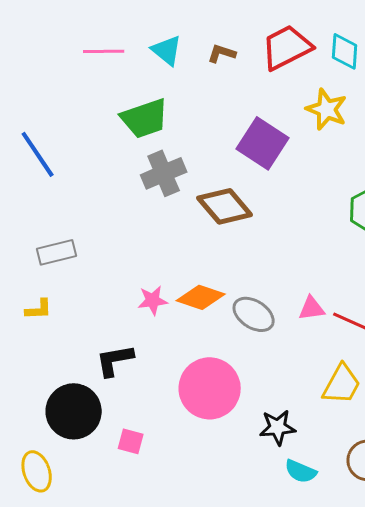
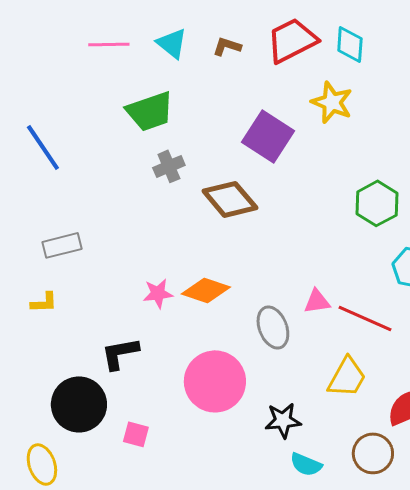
gray cross: (164, 173) -> (169, 166), size x0.7
gray ellipse: (254, 314) -> (273, 327), moved, turned 36

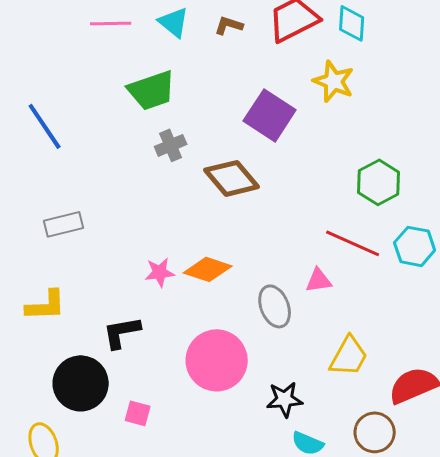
yellow L-shape: (44, 302) -> (46, 305), moved, size x1.5
red line: (365, 318) -> (353, 243), moved

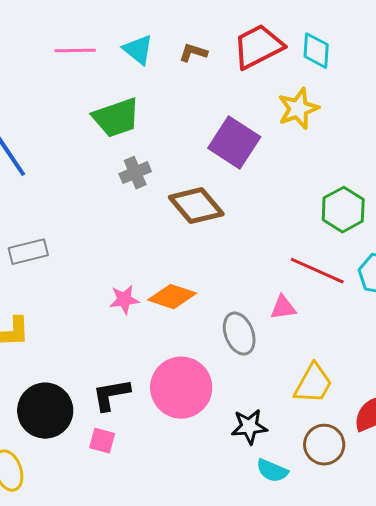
yellow star: (334, 81) -> (298, 109), turned 30
black L-shape: (122, 332) -> (111, 395), moved
brown circle: (375, 432) -> (324, 445), moved

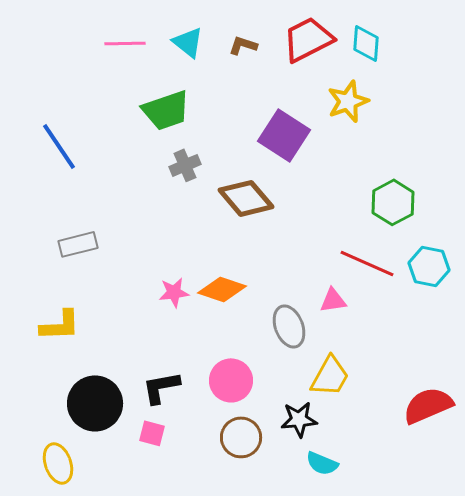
yellow trapezoid: (313, 384) -> (330, 376), moved
pink circle: (181, 388) -> (231, 380), size x0.7
brown circle: (324, 445) -> (241, 437), moved

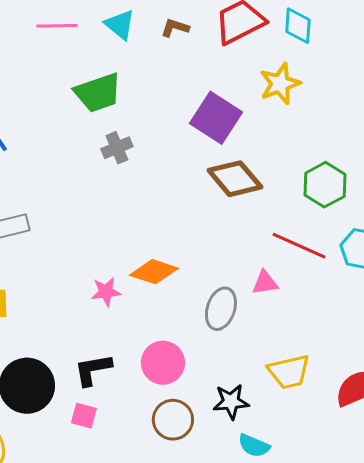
brown diamond: (246, 198) -> (235, 179), moved
pink star: (174, 292) -> (106, 292), moved
gray ellipse: (289, 326) -> (221, 309), turned 39
yellow trapezoid: (330, 376) -> (289, 372), moved, turned 48

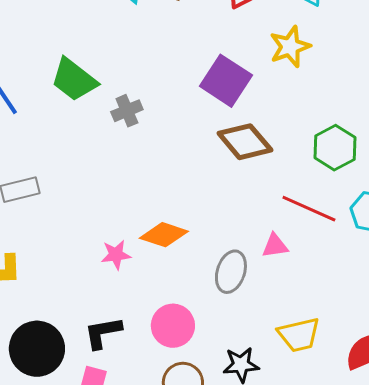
green trapezoid: (98, 93) -> (74, 80), moved, turned 57

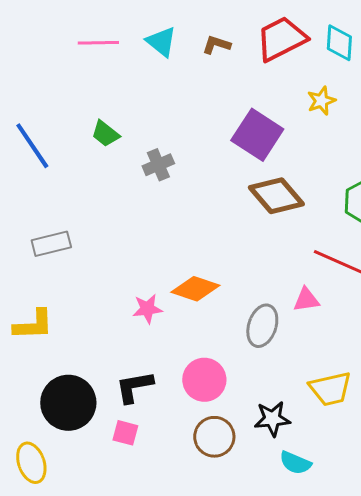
yellow star: (290, 47) -> (321, 101), size x0.7
green trapezoid: (74, 80) -> (105, 134), size x0.6

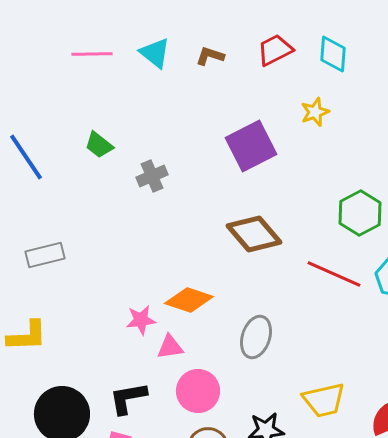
red trapezoid: (281, 39) -> (275, 50), size x0.7
purple square: (257, 135) -> (251, 146), turned 30
brown diamond: (276, 196) -> (254, 234), moved
pink triangle: (306, 300) -> (170, 347), moved

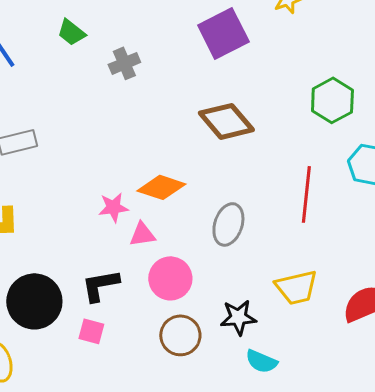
red line: (334, 274) -> (306, 194), moved, turned 72

